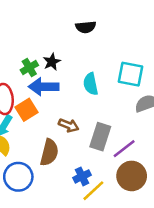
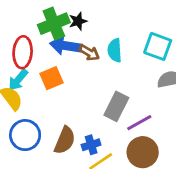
green cross: (29, 68) -> (54, 24), size x1.6
orange square: (27, 110) -> (52, 78), moved
brown arrow: (69, 125) -> (89, 53), moved
brown semicircle: (49, 152) -> (65, 140), moved

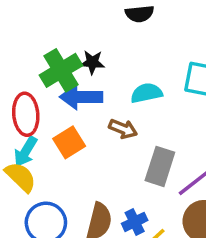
black star: (78, 21) -> (92, 62), turned 30
cyan semicircle: (115, 50) -> (146, 93), turned 90
brown arrow: (89, 53) -> (123, 129), moved

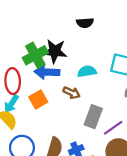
black star: (92, 62) -> (55, 51), size x1.6

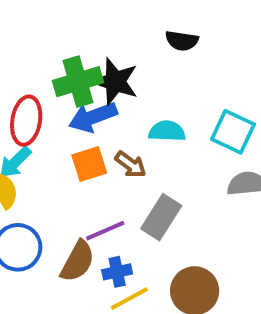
blue arrow: (47, 72) -> (93, 117), turned -35
orange square: (38, 99) -> (89, 164), moved
purple line: (113, 128) -> (105, 231), moved

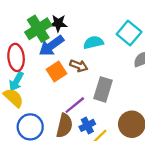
black star: (115, 81) -> (58, 23), size x0.7
cyan square: (233, 132) -> (129, 33), turned 30

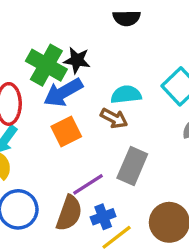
green cross: (38, 29) -> (46, 65), turned -35
brown arrow: (79, 66) -> (114, 118), moved

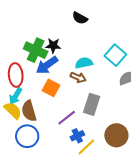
black semicircle: (127, 18) -> (80, 18), turned 35
orange square: (66, 132) -> (51, 88), turned -30
brown semicircle: (69, 213) -> (29, 111), moved, turned 150

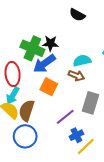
brown semicircle: (29, 111) -> (27, 111), turned 35

